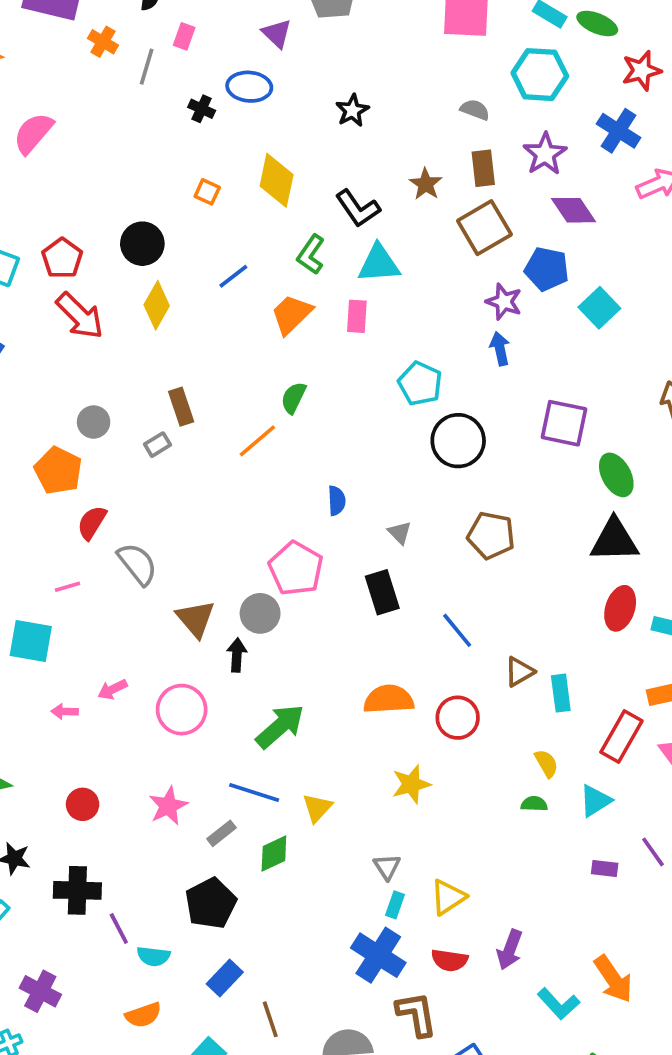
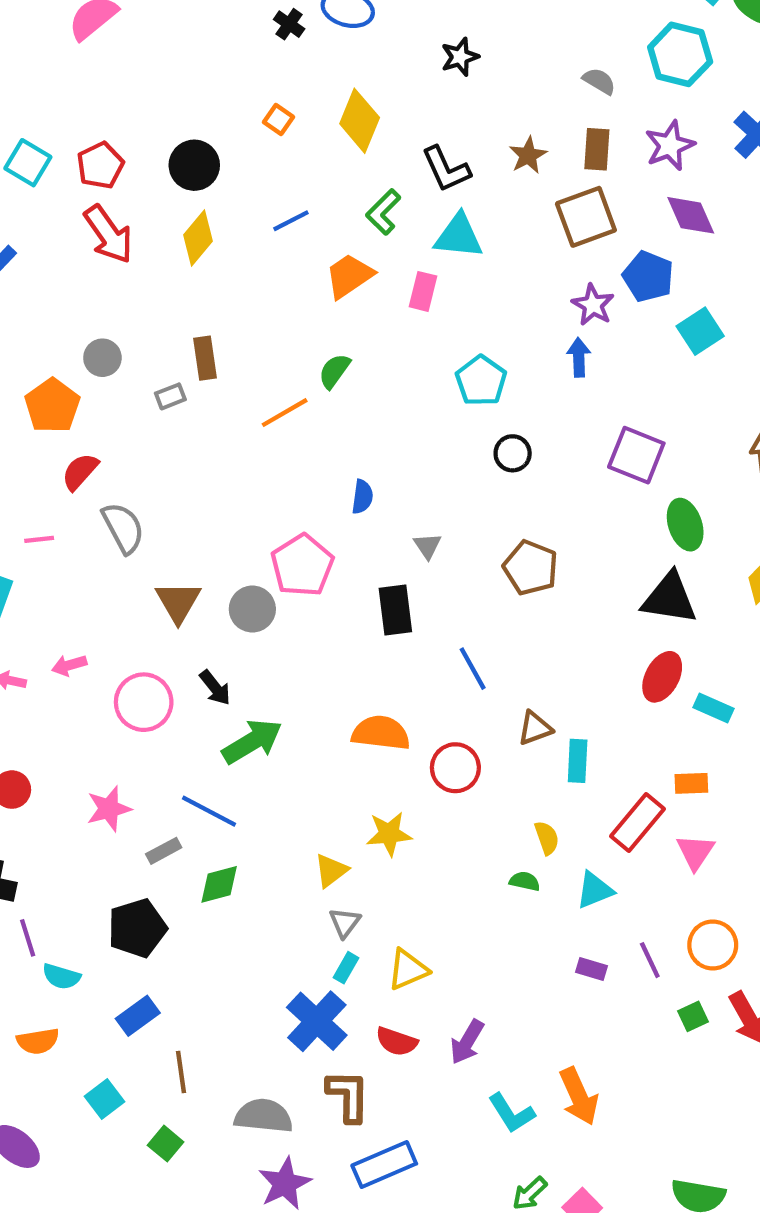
black circle: (458, 441) -> (513, 453), size x0.6
black arrow: (237, 655) -> (215, 688), moved, turned 128
yellow triangle: (317, 808) -> (331, 871), moved

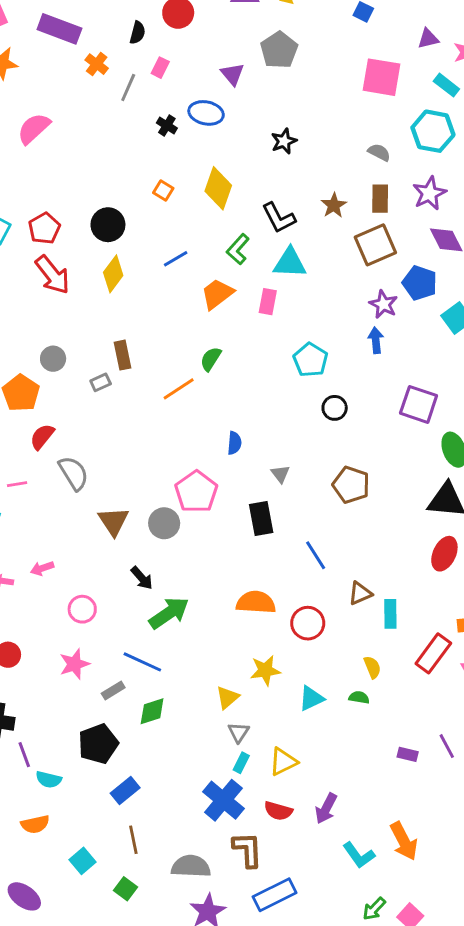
pink circle: (144, 702) -> (82, 609), moved, size x0.7
cyan triangle: (595, 890) -> (311, 698), moved
blue rectangle: (138, 1016) -> (125, 790), moved

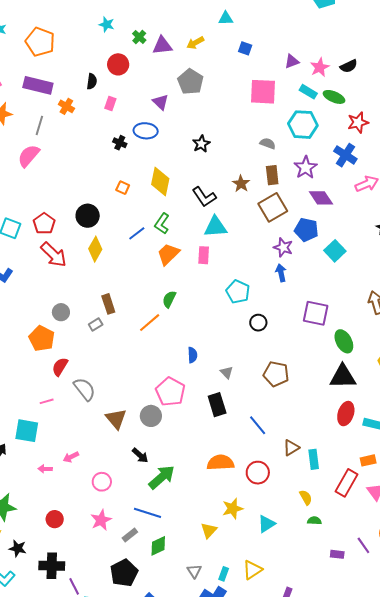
gray line: (128, 88) -> (39, 125), moved
green L-shape: (238, 249) -> (162, 224), moved
green semicircle: (359, 697) -> (314, 521), moved
gray triangle: (239, 732) -> (194, 571), moved

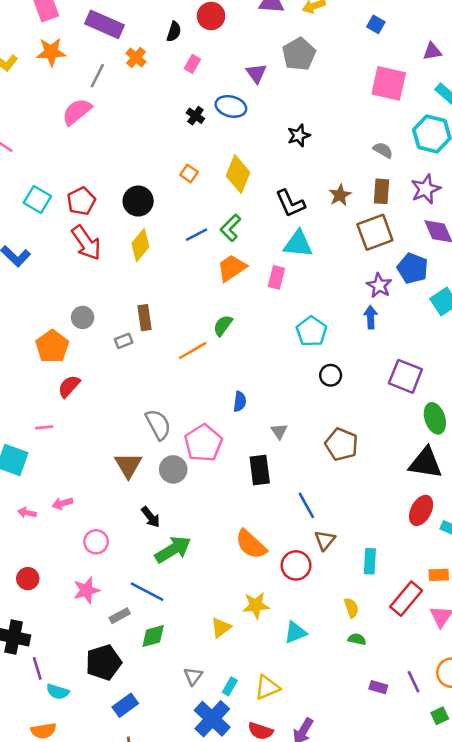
gray semicircle: (85, 389) -> (158, 425), moved
brown triangle: (291, 448) -> (325, 540), moved, turned -30
orange semicircle: (220, 463) -> (251, 544), turned -144

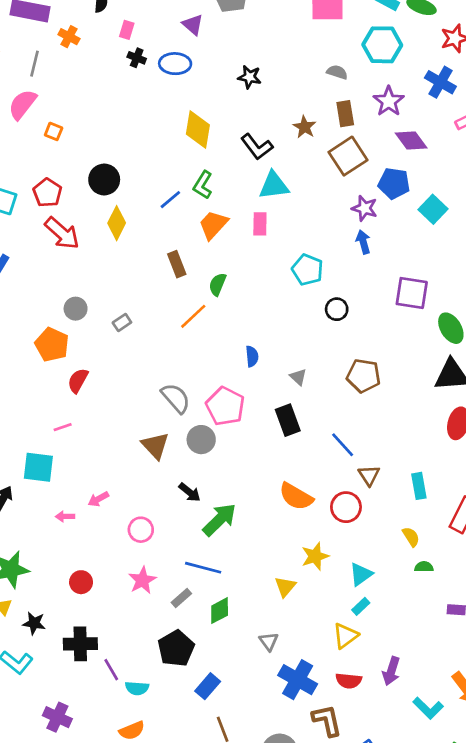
black cross: (195, 116) -> (137, 58), moved
black star: (299, 135) -> (250, 77), turned -30
orange square: (189, 173) -> (54, 131), moved
brown rectangle: (145, 318) -> (177, 264), moved
cyan rectangle: (230, 686) -> (361, 606), moved, turned 30

